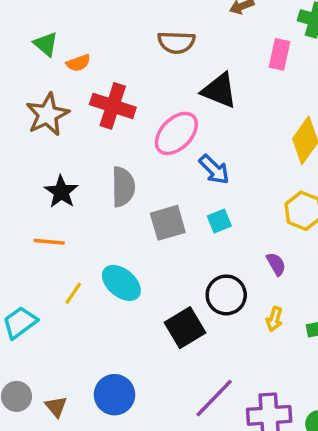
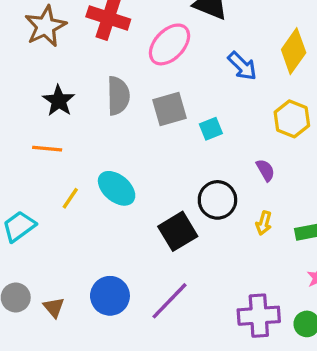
blue arrow: (214, 170) -> (242, 66), moved
gray square: (168, 223) -> (169, 109), moved
purple line: (214, 398) -> (169, 301), moved

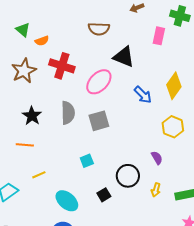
cyan square: (211, 129) -> (87, 161), moved
cyan ellipse: (117, 188) -> (67, 201), moved
yellow line: (70, 198) -> (39, 175), turned 32
black square: (178, 231) -> (104, 195), size x0.6

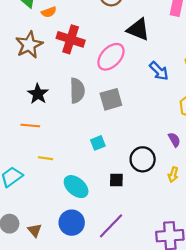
yellow line: (39, 175) -> (45, 158), turned 32
black square: (104, 195) -> (116, 180), turned 32

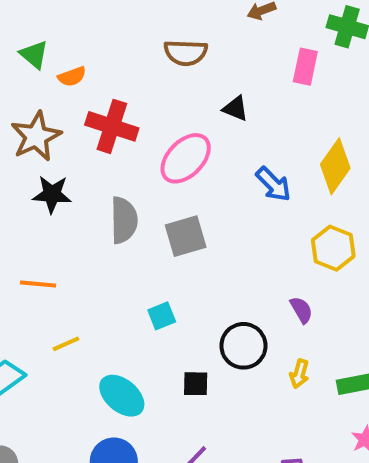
black triangle: (138, 29) -> (235, 108), size x0.6
black star: (38, 94) -> (52, 194), moved, turned -30
yellow line: (45, 158) -> (66, 344), turned -32

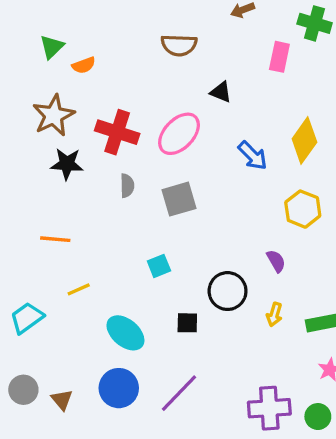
green triangle: (34, 55) -> (52, 47), turned 36
red cross: (112, 126) -> (117, 132), moved
gray semicircle: (124, 220) -> (127, 186), size x0.6

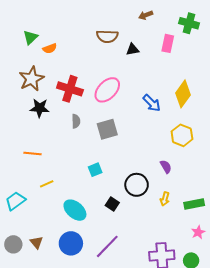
black triangle: (221, 92) -> (132, 49), moved, turned -32
black square: (187, 323) -> (112, 204), turned 32
brown triangle: (62, 400) -> (37, 242), moved

